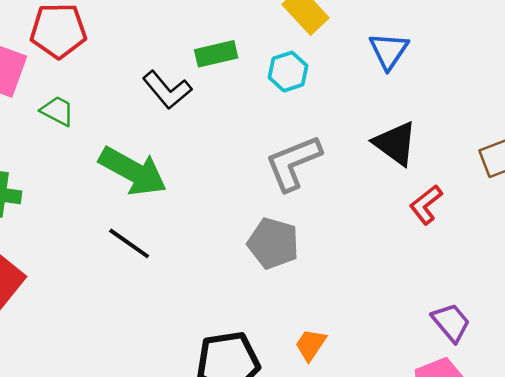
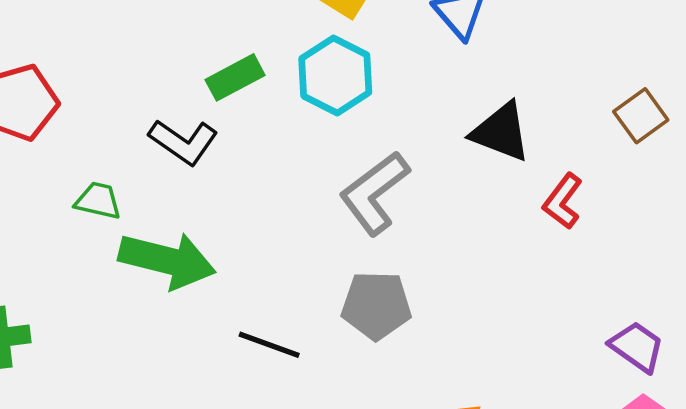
cyan hexagon: (288, 72) -> (335, 75), size x1.4
green trapezoid: (57, 111) -> (98, 201), moved
black line: (129, 243) -> (269, 345), moved

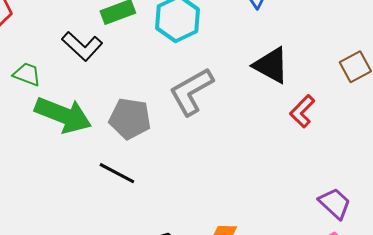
gray pentagon: (376, 305) -> (130, 119), moved

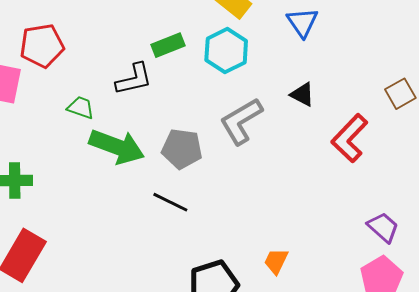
black L-shape: (82, 46) -> (134, 79), turned -54
black triangle: (271, 65) -> (302, 94), moved, size x0.7
red L-shape: (302, 111) -> (350, 138), size x1.5

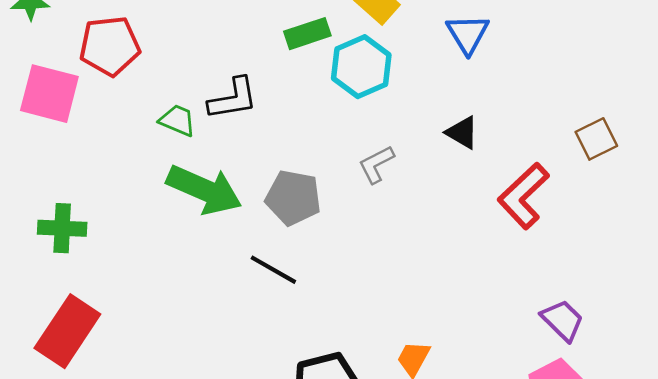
green rectangle: (168, 45) -> (307, 34), moved
green trapezoid: (81, 108) -> (178, 120), moved
gray L-shape: (241, 121) -> (376, 164), size x0.6

